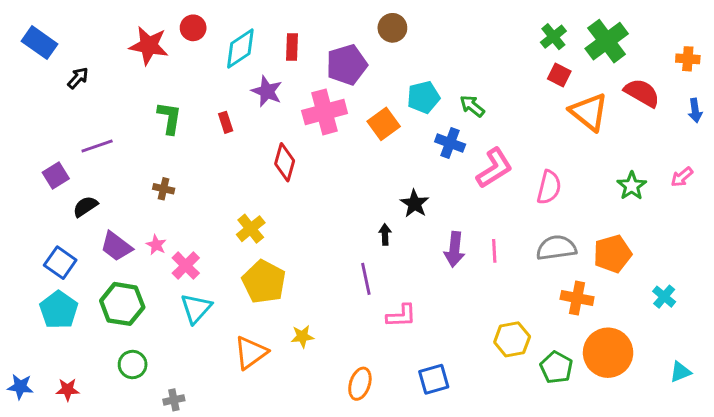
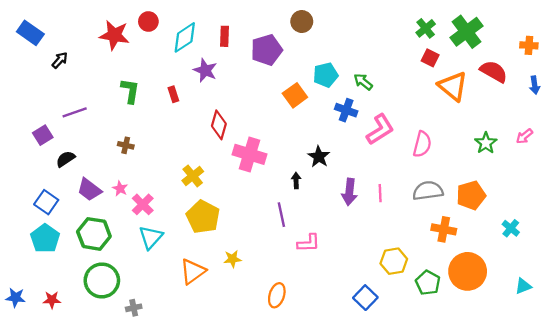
pink cross: (325, 112) -> (250, 154), moved, turned 32
green circle: (133, 364) -> (102, 280), size x1.6
blue square: (434, 379) -> (365, 298), moved, turned -30

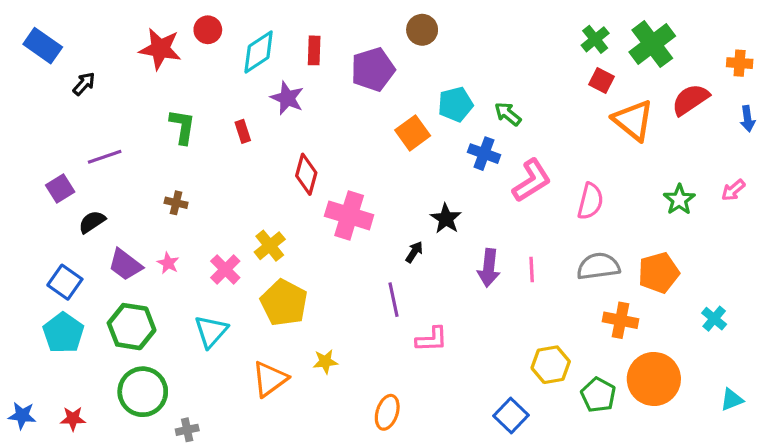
red semicircle: (494, 71) -> (690, 100), turned -64
black arrow: (296, 181) -> (414, 252), turned 35
pink cross: (143, 204) -> (225, 269), moved

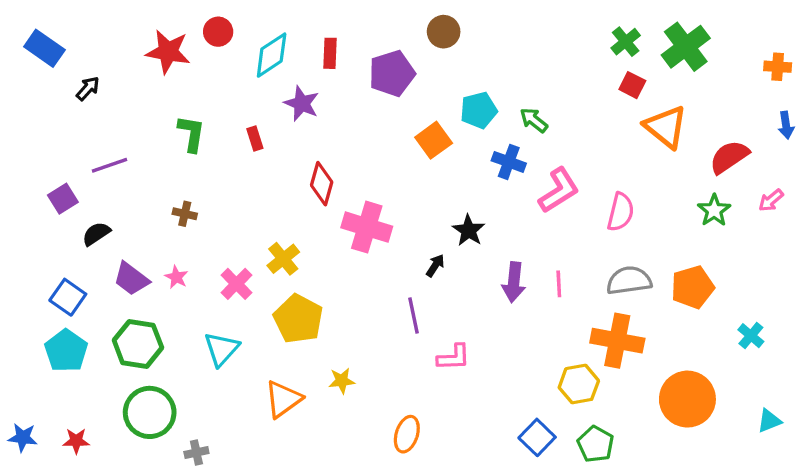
red semicircle: (690, 100) -> (729, 157), moved
orange cross: (621, 320) -> (617, 341), moved, size x1.4
green pentagon: (598, 395) -> (596, 444), moved

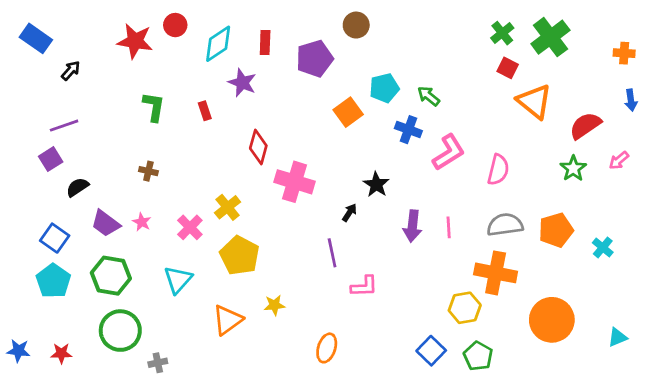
purple line: (110, 165) -> (64, 126), moved
cyan cross: (751, 336) -> (603, 247), moved

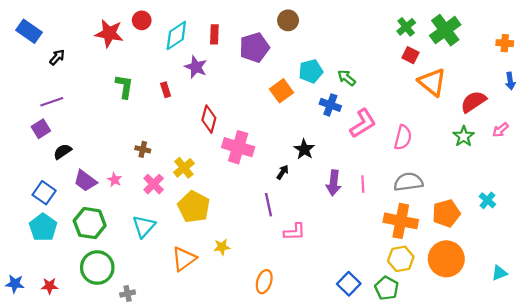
brown cross: (148, 171) -> (143, 149), moved
orange pentagon: (556, 230) -> (446, 213), moved
yellow hexagon: (465, 308) -> (401, 259), moved

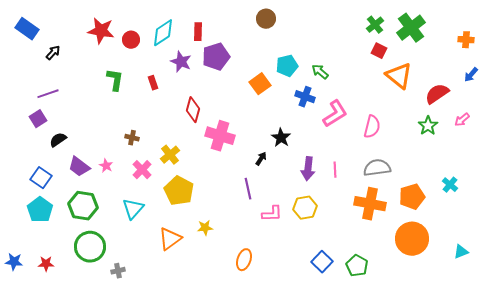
red circle: (142, 20) -> (131, 40), moved
purple pentagon: (254, 47) -> (216, 57), moved
blue arrow: (510, 81) -> (471, 75), turned 49
yellow hexagon: (401, 259) -> (305, 208), moved

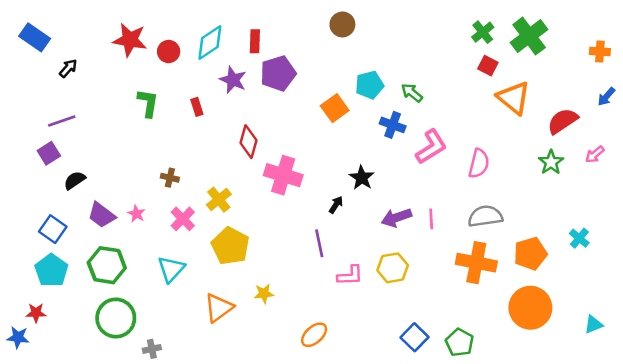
purple arrow: (308, 169) -> (396, 218), turned 65
orange ellipse: (244, 260) -> (314, 335), turned 30
red star: (46, 264) -> (36, 313), moved

